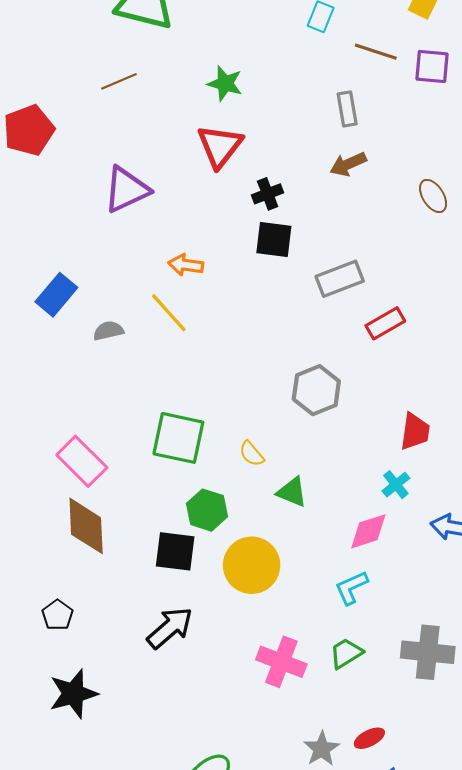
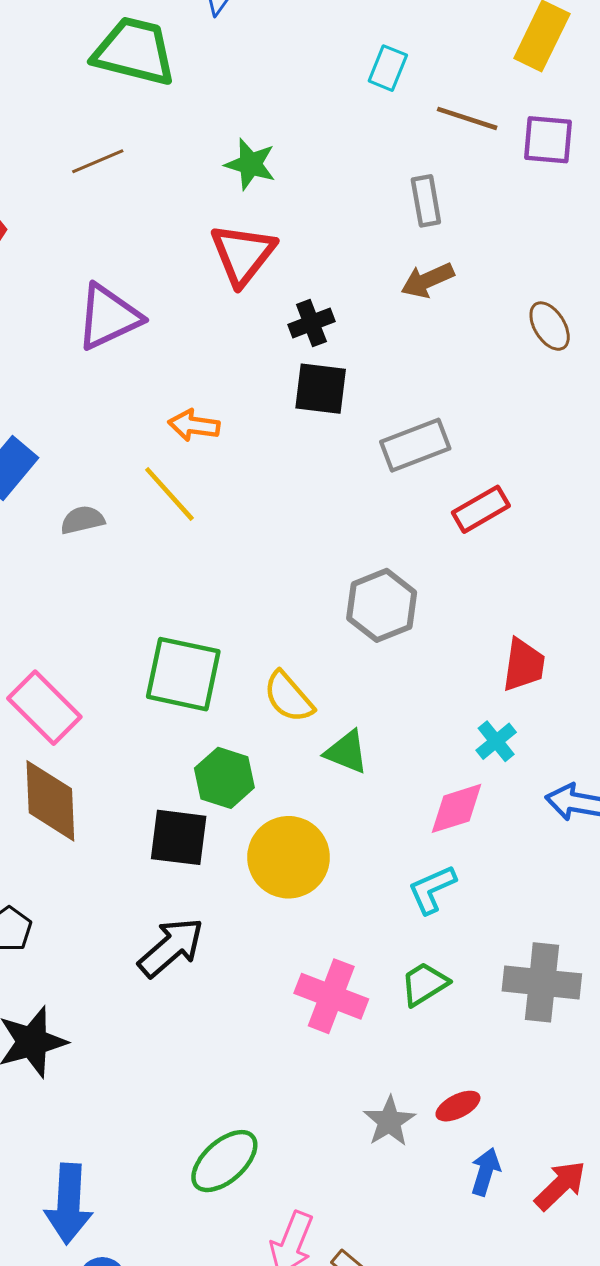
yellow semicircle: (252, 454) -> (289, 697), size x1.4

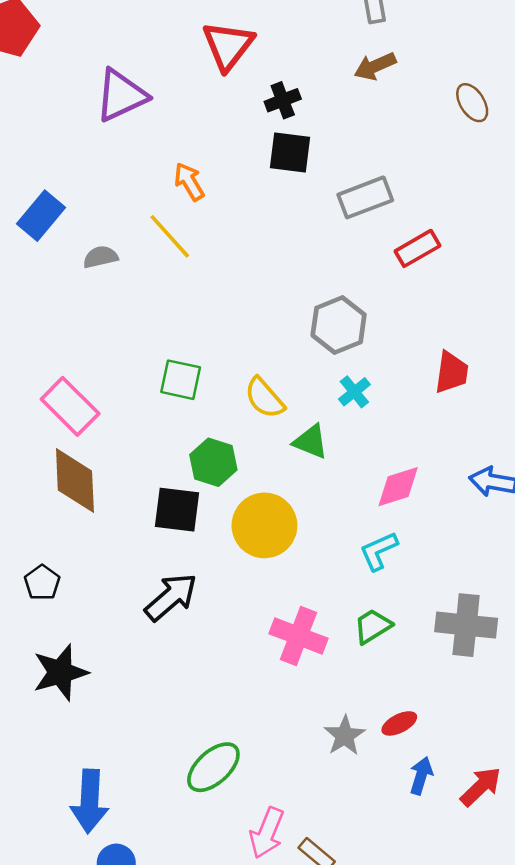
orange arrow: (194, 425) -> (189, 182), turned 51
green square: (183, 674) -> (181, 380), size x0.7
cyan cross: (496, 741) -> (354, 392), moved

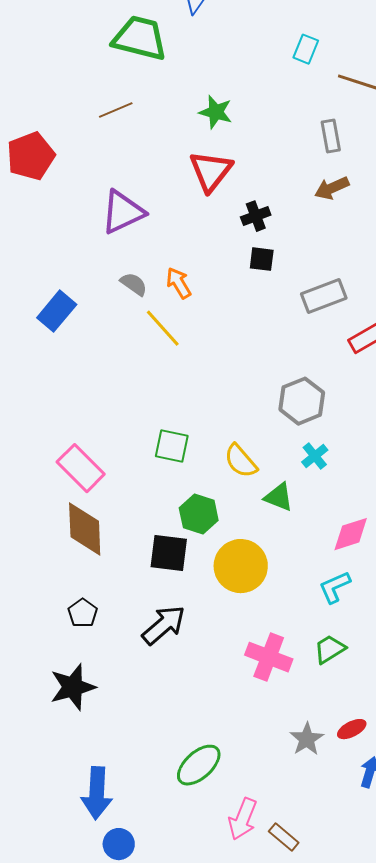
black square: (290, 152) -> (262, 259), size x0.7
gray semicircle: (100, 257) -> (134, 284), moved, turned 48
black pentagon: (42, 583) -> (83, 613), moved

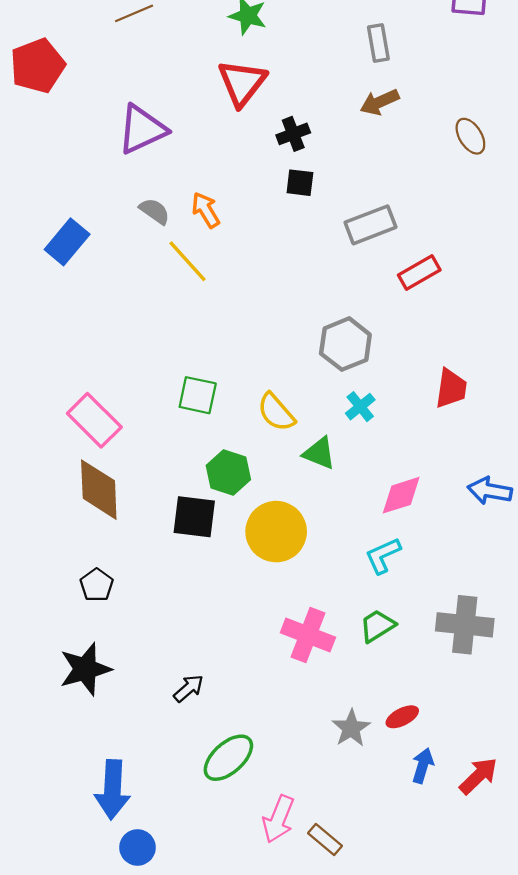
black arrow: (164, 625) -> (189, 688), moved, size x0.6

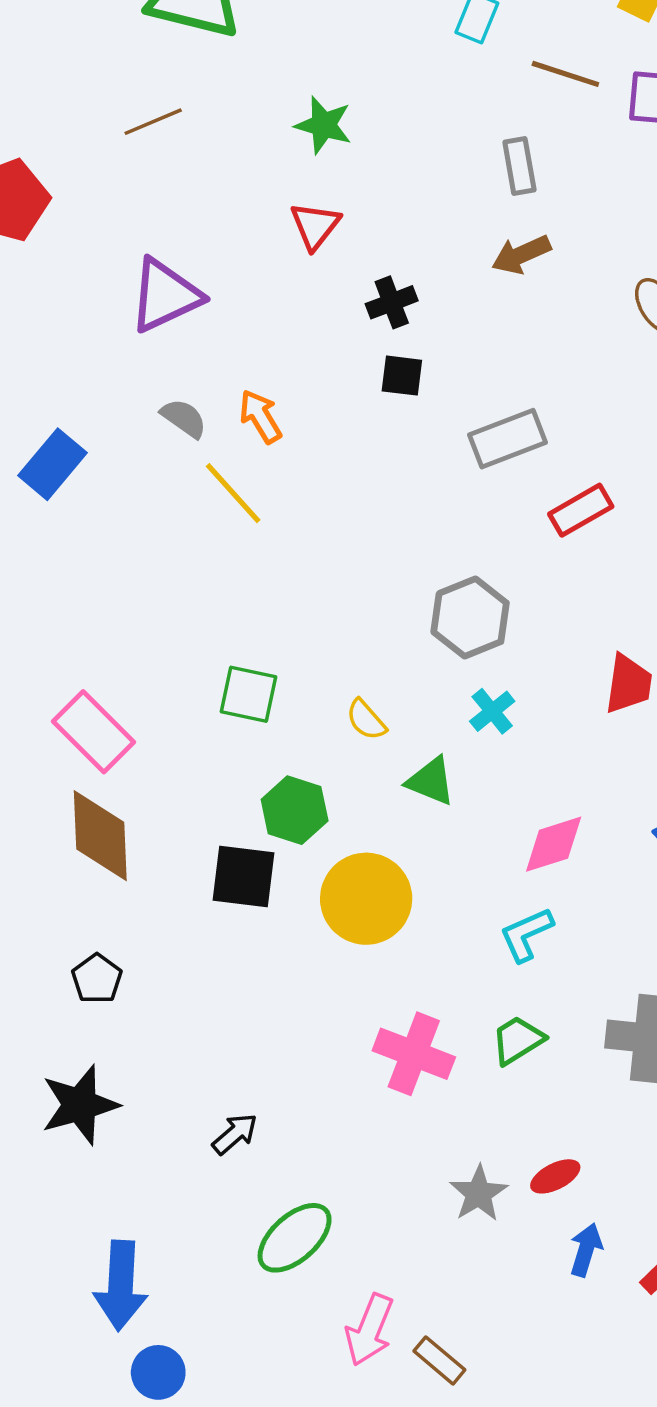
red triangle: (242, 83) -> (315, 226), size x0.7
yellow semicircle: (276, 412) -> (366, 720), size x0.7

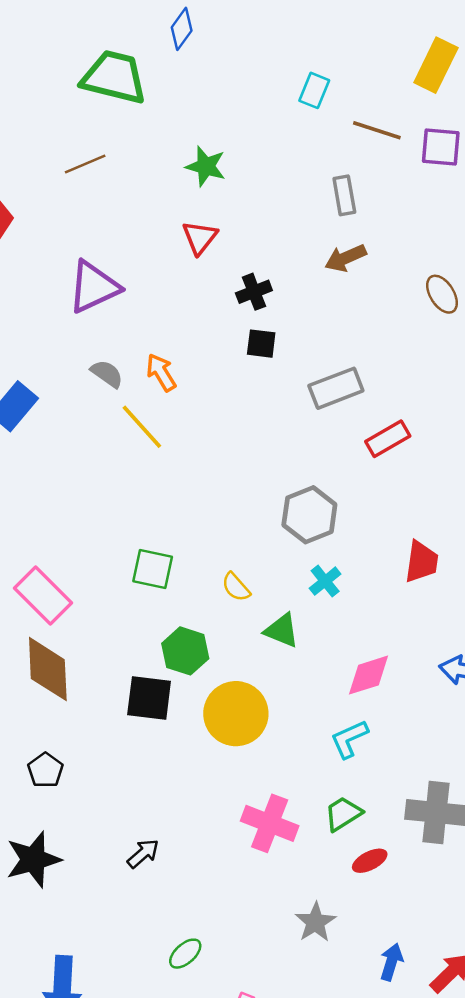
black arrow: (235, 1134) -> (143, 853), moved
red ellipse: (555, 1176) -> (370, 861), moved
green ellipse: (295, 1238) -> (185, 954), size x0.6

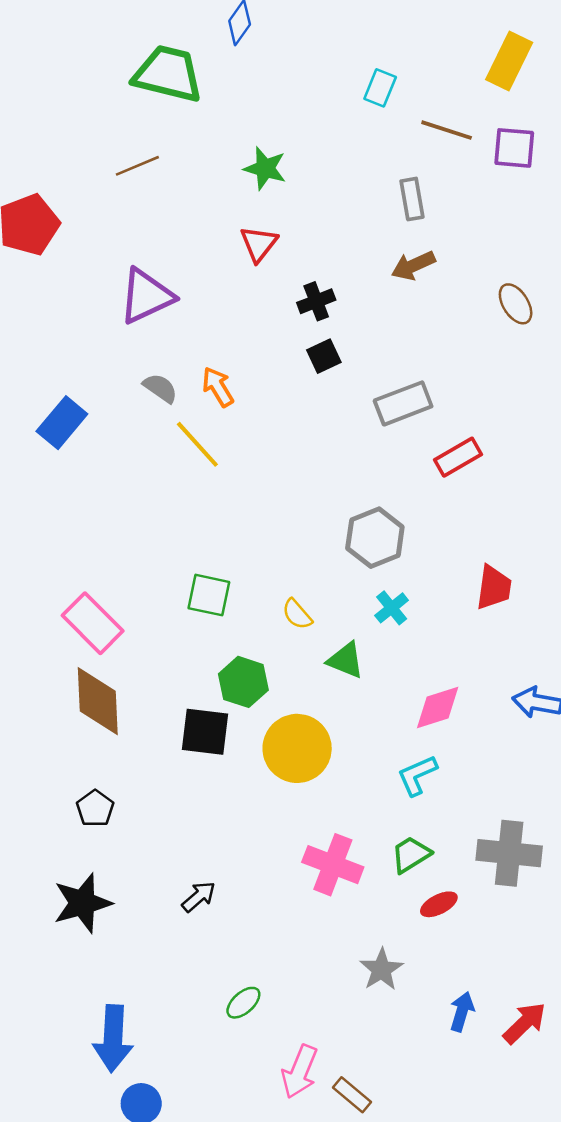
black square: (261, 344) -> (324, 356), turned -32

